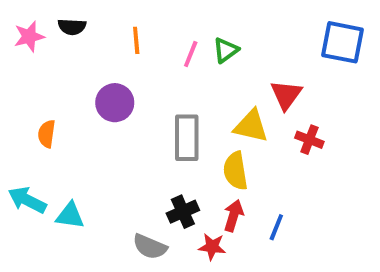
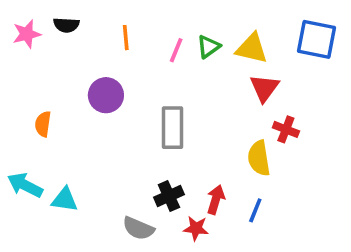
yellow triangle: (251, 126) -> (252, 48), moved
yellow semicircle: (235, 171) -> (259, 158), moved

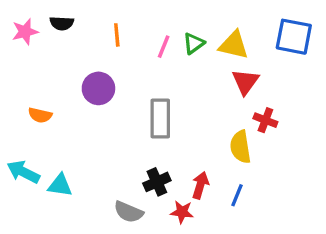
orange semicircle: (43, 124) -> (40, 115), turned -85

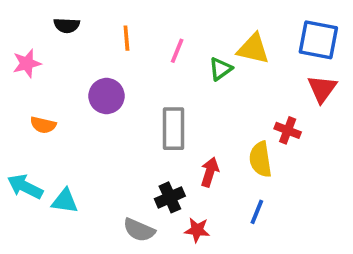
pink star: (25, 32) -> (27, 63), moved
green triangle: (194, 43) -> (221, 69), moved
red triangle: (245, 82) -> (322, 89), moved
red arrow: (200, 185) -> (210, 172), moved

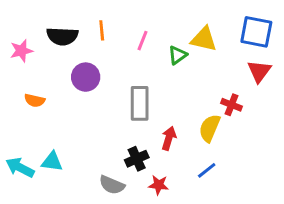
black semicircle: (67, 25) -> (62, 36), moved, size x1.5
yellow semicircle: (260, 159) -> (210, 128), turned 32
cyan arrow: (25, 187) -> (20, 167), moved
blue line: (257, 212) -> (207, 170), turned 30

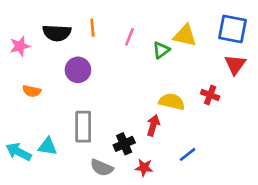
gray rectangle: (140, 103) -> (83, 127), moved
yellow semicircle: (210, 128) -> (172, 102), moved, turned 80

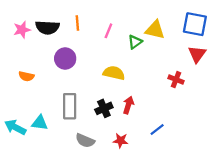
pink star: (20, 46) -> (22, 30), moved
yellow semicircle: (172, 102) -> (114, 73), moved
black cross: (124, 144) -> (104, 108), moved

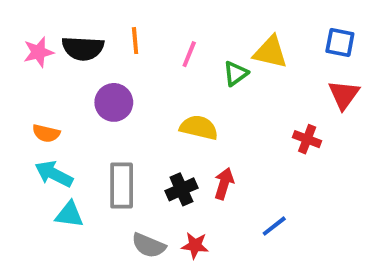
blue square: (195, 24) -> (340, 43), size x0.7
cyan arrow: (15, 127) -> (54, 174), moved
red star: (121, 141) -> (195, 245), moved

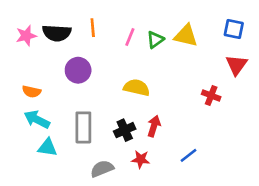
green triangle: (236, 73) -> (155, 40), moved
gray semicircle: (149, 245) -> (102, 169), turned 135
red star: (195, 245) -> (141, 159), moved

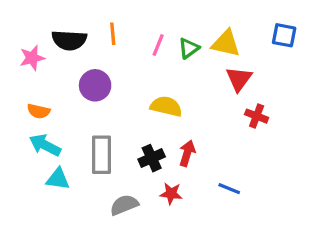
pink star: (26, 36) -> (32, 58), moved
red triangle: (236, 65) -> (239, 79), moved
blue line: (189, 155) -> (229, 189), turned 60

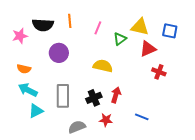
blue square: (284, 35) -> (170, 31), moved
green triangle: (189, 48) -> (120, 39), moved
red triangle: (239, 79) -> (148, 49), turned 30
cyan triangle: (58, 179) -> (36, 111), turned -35

